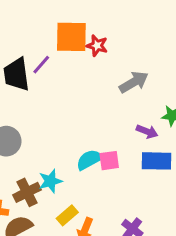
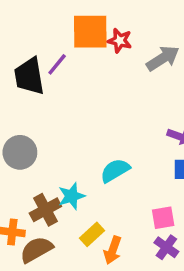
gray arrow: (134, 82) -> (163, 58), moved
pink square: (109, 161) -> (163, 218), moved

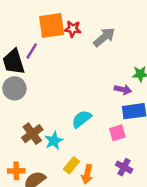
gray circle: (20, 152) -> (14, 88), moved
brown cross: (45, 210) -> (32, 134), moved
pink square: (163, 218) -> (117, 133), moved

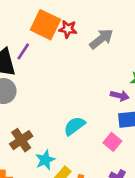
orange square: (52, 25) -> (45, 25), turned 32
pink square: (117, 133) -> (112, 142), turned -35
cyan star: (54, 141) -> (45, 160), moved

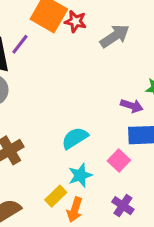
cyan star: (45, 160) -> (80, 175), moved

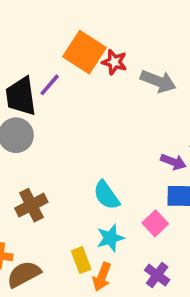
gray arrow: (115, 36) -> (158, 81), turned 52
cyan semicircle: (75, 138) -> (106, 195), turned -96
yellow rectangle: (56, 196) -> (81, 260), turned -70

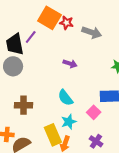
purple arrow: (173, 162) -> (70, 64), moved
brown cross: (31, 205) -> (24, 105), turned 30
yellow rectangle: (81, 260) -> (53, 135), size x1.5

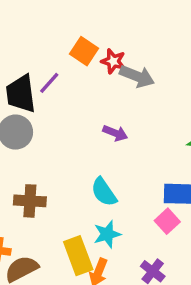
orange square: (49, 18) -> (84, 51), size x0.7
gray arrow: (92, 32) -> (137, 76), moved
pink square: (94, 112) -> (167, 221), moved

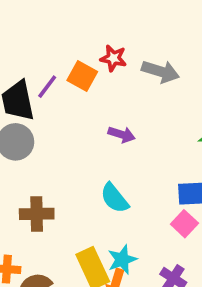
orange square: (84, 51) -> (82, 76), moved
gray arrow: (137, 76) -> (160, 71), moved
cyan star: (107, 234) -> (122, 259), moved

